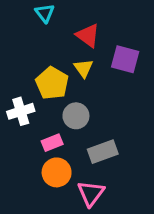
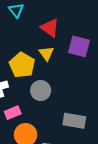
pink rectangle: (52, 143) -> (13, 113), moved
gray rectangle: (103, 152) -> (74, 121), moved, turned 30

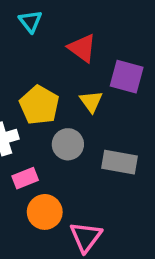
yellow triangle: (46, 53) -> (91, 102), moved
gray rectangle: (74, 121) -> (120, 162), moved

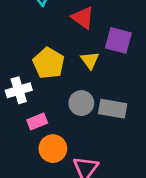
gray circle: (68, 144) -> (81, 103), moved

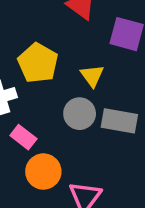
yellow triangle: (90, 60) -> (92, 76), moved
pink rectangle: (37, 122) -> (23, 137), turned 60

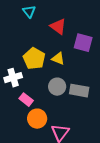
yellow triangle: (92, 76) -> (58, 59), moved, turned -32

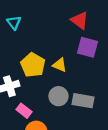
cyan triangle: (29, 12) -> (14, 23), moved
red triangle: (58, 27) -> (80, 20), moved

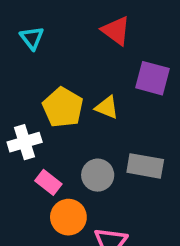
red triangle: (80, 20) -> (116, 31), moved
gray circle: (58, 96) -> (98, 175), moved

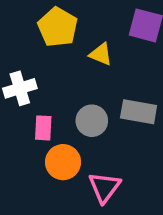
yellow pentagon: (63, 107) -> (58, 27), moved
pink rectangle: (48, 182) -> (43, 128), turned 55

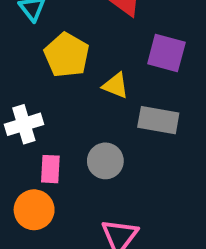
gray rectangle: (139, 112) -> (158, 120), moved
orange circle: (63, 162) -> (34, 210), moved

